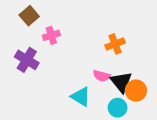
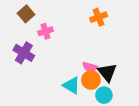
orange cross: (115, 44) -> (99, 17), moved
orange circle: (136, 91) -> (91, 80), moved

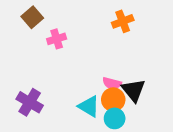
purple cross: (24, 53) -> (30, 102), moved
cyan circle: (104, 95) -> (115, 118), moved

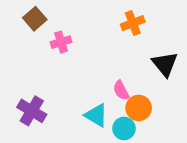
pink semicircle: (112, 83) -> (121, 90), turned 48
black triangle: (133, 90) -> (165, 64), moved
orange circle: (113, 100) -> (139, 108), moved

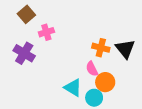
orange cross: (133, 23) -> (101, 48), moved, turned 35
purple cross: (32, 111) -> (24, 53), moved

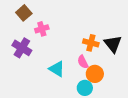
cyan triangle: (73, 88) -> (57, 69), moved

